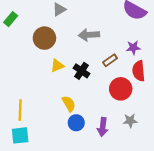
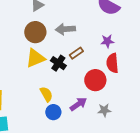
brown circle: (44, 38) -> (35, 32), moved
brown rectangle: (110, 60) -> (76, 53), moved
yellow triangle: (57, 66) -> (35, 58), size x1.5
purple arrow: (103, 127) -> (78, 104), moved, turned -132

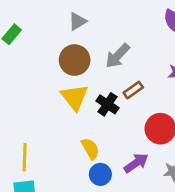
gray arrow: (65, 29) -> (117, 56), turned -42
yellow triangle: (35, 58) -> (75, 97), turned -45

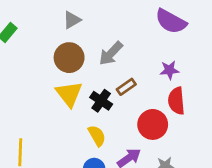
yellow semicircle: (90, 149) -> (97, 136), moved

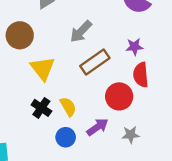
brown circle: (69, 58) -> (20, 35), moved
brown rectangle: (126, 87) -> (95, 62), size x1.6
black cross: (101, 101) -> (41, 108), moved

